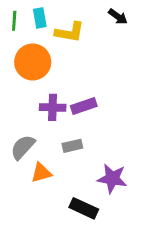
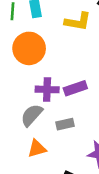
yellow L-shape: (70, 32) -> (78, 21), moved
gray semicircle: (23, 147) -> (32, 115), moved

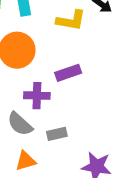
purple rectangle: (75, 88) -> (68, 73), moved
gray semicircle: (32, 115) -> (20, 124), turned -90

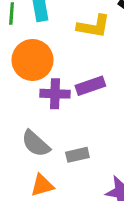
purple cross: (37, 96) -> (55, 94), moved

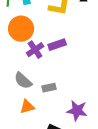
purple cross: (55, 94) -> (35, 50), turned -36

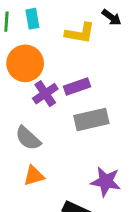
gray rectangle: (49, 88) -> (91, 120), moved, size x1.6

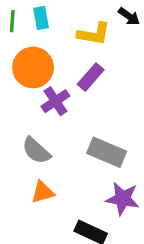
purple rectangle: (77, 86) -> (91, 77), moved, turned -30
gray rectangle: (91, 120) -> (107, 152), moved, turned 36

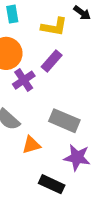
orange triangle: (43, 192) -> (31, 145), moved

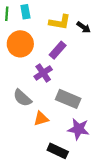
black arrow: (82, 13) -> (84, 27), moved
purple cross: (24, 80) -> (43, 73), moved

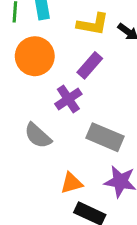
orange triangle: (41, 119) -> (71, 183), moved

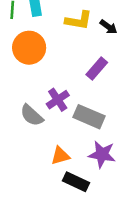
purple rectangle: (90, 65) -> (97, 68), moved
purple cross: (68, 99) -> (58, 100), moved

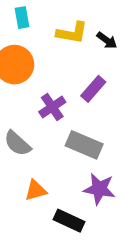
purple cross: (58, 100) -> (52, 107), moved
orange triangle: (60, 156) -> (36, 190), moved

